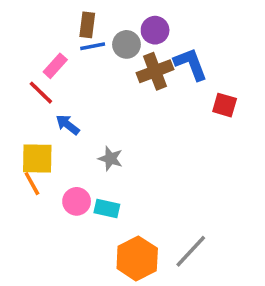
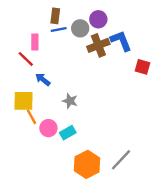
pink rectangle: (55, 66) -> (35, 42), turned -42
orange line: (32, 184) -> (31, 117), moved
cyan rectangle: (107, 208) -> (68, 133), turned -42

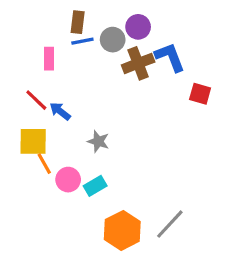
red line: (26, 59) -> (36, 100), moved

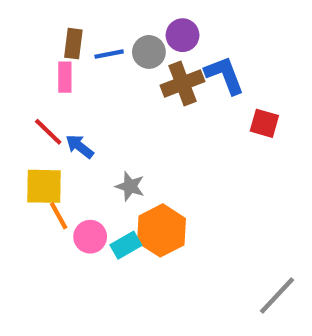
brown rectangle: (78, 22) -> (73, 44), moved
gray line: (170, 224) -> (277, 295), moved
orange hexagon: (122, 230) -> (162, 230), moved

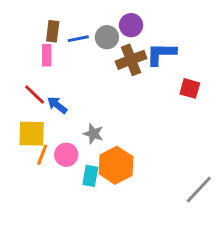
blue L-shape: (225, 75) -> (161, 54), turned -68
orange line: (59, 216) -> (42, 155), turned 50
pink circle: (90, 237) -> (66, 155), moved
cyan rectangle: (126, 245) -> (90, 176), turned -50
gray line: (277, 295) -> (199, 189), moved

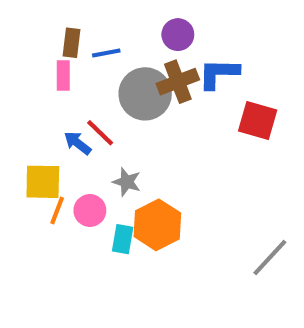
gray circle: (107, 37) -> (145, 94), moved, size x1.6
red square: (190, 88) -> (258, 120), size x1.4
red line: (35, 94) -> (100, 133), moved

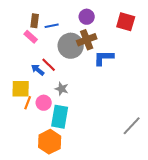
blue L-shape: (219, 73) -> (104, 58), moved
pink rectangle: (63, 75) -> (31, 37), turned -48
red square: (258, 120) -> (126, 22), moved
orange hexagon: (157, 225) -> (50, 142), moved
cyan rectangle: (123, 239) -> (60, 117), size x1.6

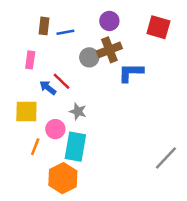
pink rectangle: (31, 37) -> (30, 60), moved, turned 56
gray circle: (71, 46) -> (89, 57), size x0.6
orange line: (28, 103) -> (35, 147), moved

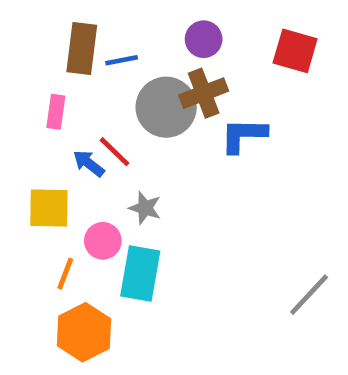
brown rectangle: (44, 26) -> (82, 49), size x1.5
gray circle: (89, 57) -> (166, 107), size x1.6
orange hexagon: (63, 178) -> (84, 332), moved

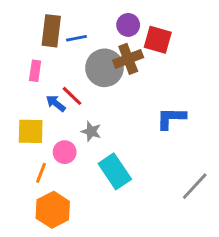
red square: (295, 51) -> (158, 40), moved
blue L-shape: (243, 135) -> (171, 118), moved
cyan rectangle: (140, 274) -> (115, 171), moved, turned -44

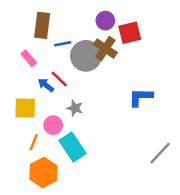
blue line: (76, 38) -> (63, 44), moved
red square: (158, 40) -> (130, 33), turned -30
brown cross: (128, 59) -> (105, 49), turned -35
pink rectangle: (35, 71) -> (29, 58), turned -49
cyan rectangle: (115, 171) -> (73, 147), moved

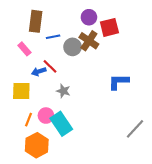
gray circle: (86, 56) -> (73, 47), size x0.7
blue arrow: (46, 85) -> (39, 71), turned -56
pink circle: (53, 125) -> (46, 116), moved

